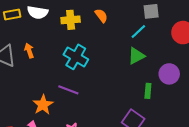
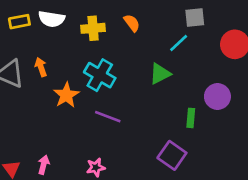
green triangle: (136, 56) -> (160, 74), moved
purple line: (68, 90) -> (108, 117), moved
orange star: (43, 105) -> (66, 95), moved

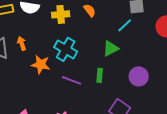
orange star: (66, 95) -> (41, 64), turned -30
purple circle: (217, 97) -> (139, 76), moved
green rectangle: (191, 118) -> (100, 75), moved

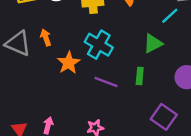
orange star: (41, 64) -> (69, 63), turned 30

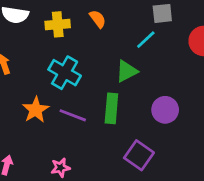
orange star: (69, 63) -> (36, 110), moved
green rectangle: (140, 76) -> (111, 108), size x1.5

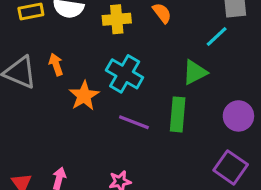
orange star: (36, 110) -> (84, 96), moved
purple square: (139, 155) -> (231, 167), moved

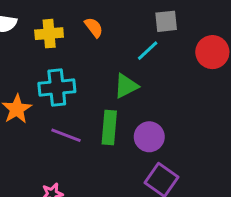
cyan cross: (125, 74) -> (57, 88), turned -36
purple circle: (238, 116) -> (149, 137), moved

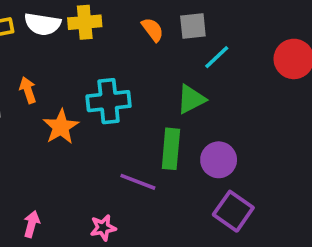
gray square: (166, 21) -> (193, 26), moved
yellow cross: (49, 34) -> (85, 22), moved
purple line: (66, 135) -> (138, 182), moved

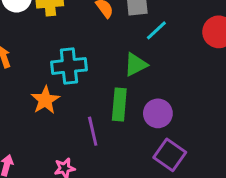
orange star: (61, 127) -> (45, 100), moved
purple line: (138, 182) -> (93, 131), turned 56

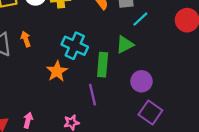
cyan cross: (69, 66) -> (75, 46), turned 30
green rectangle: (119, 105) -> (103, 65), moved

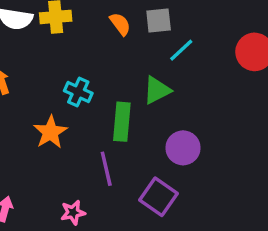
cyan cross: (75, 46) -> (78, 92), size x0.7
purple square: (150, 112) -> (159, 197), moved

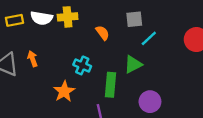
orange semicircle: (120, 24) -> (103, 33), moved

